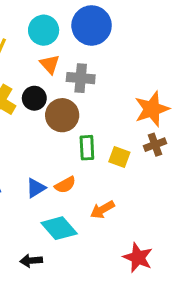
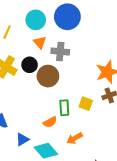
green rectangle: (87, 148) -> (64, 108), moved
blue triangle: (36, 188) -> (22, 139), moved

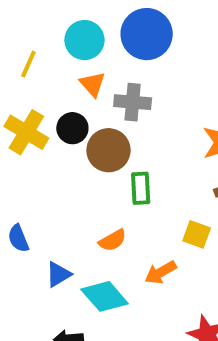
yellow square: (86, 104) -> (197, 234), moved
green rectangle: (64, 108) -> (141, 188), moved

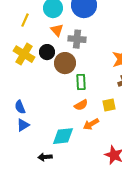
yellow square: (197, 234) -> (109, 105), turned -32
orange semicircle: (113, 240) -> (81, 105), moved
blue triangle: (58, 274) -> (23, 125), moved
cyan diamond: (105, 296) -> (63, 136), turned -55

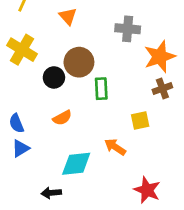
gray cross: (77, 39) -> (128, 29), moved
black circle: (47, 52) -> (54, 77), moved
orange semicircle: (81, 105) -> (62, 118), moved
orange arrow: (91, 124) -> (115, 147), turned 63

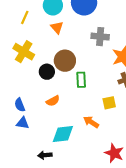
blue triangle: (21, 148) -> (23, 123), turned 40

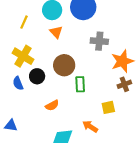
black circle: (47, 72) -> (37, 76), moved
blue semicircle: (20, 105) -> (18, 83), moved
blue triangle: (23, 123) -> (11, 125), moved

